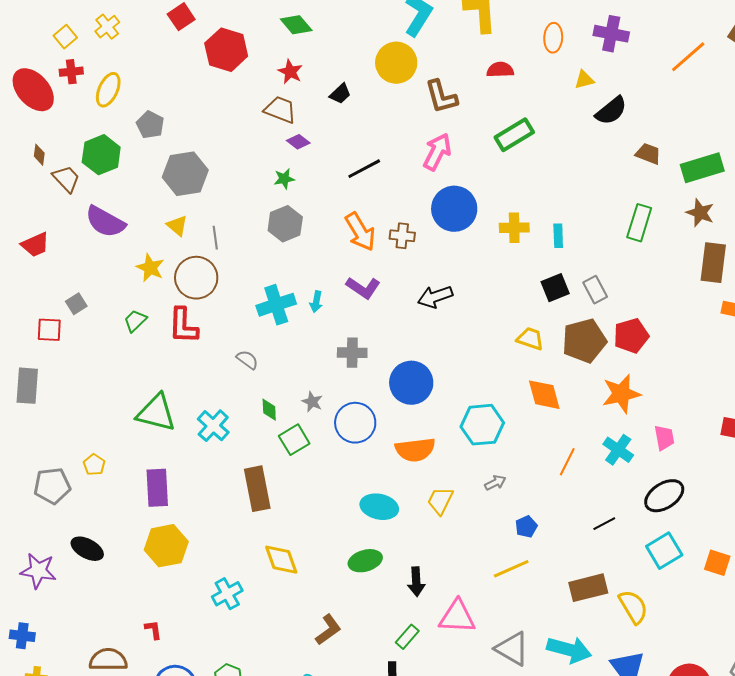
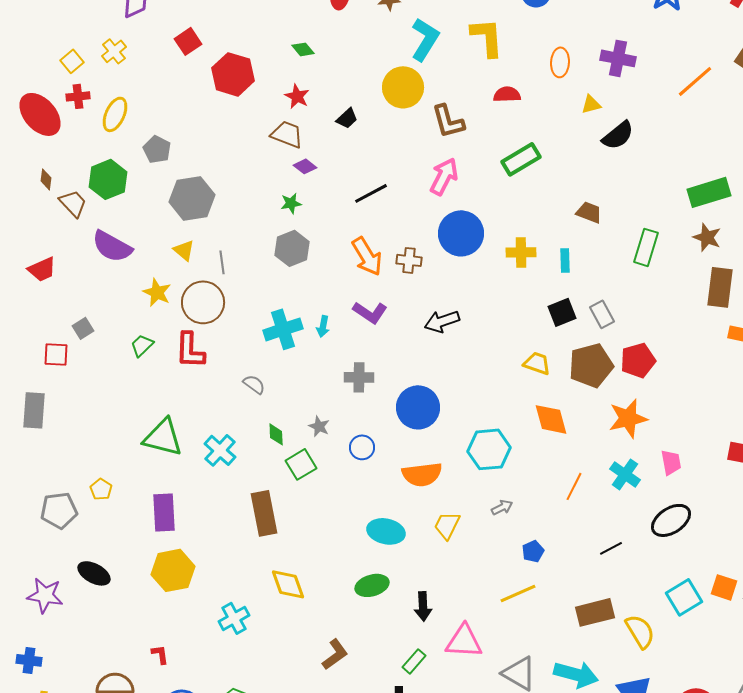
green diamond: (296, 25) -> (303, 49), size x0.7
brown trapezoid: (648, 154) -> (589, 212), moved
blue circle: (355, 423) -> (362, 447), size x0.6
cyan square: (664, 551) -> (684, 597), moved

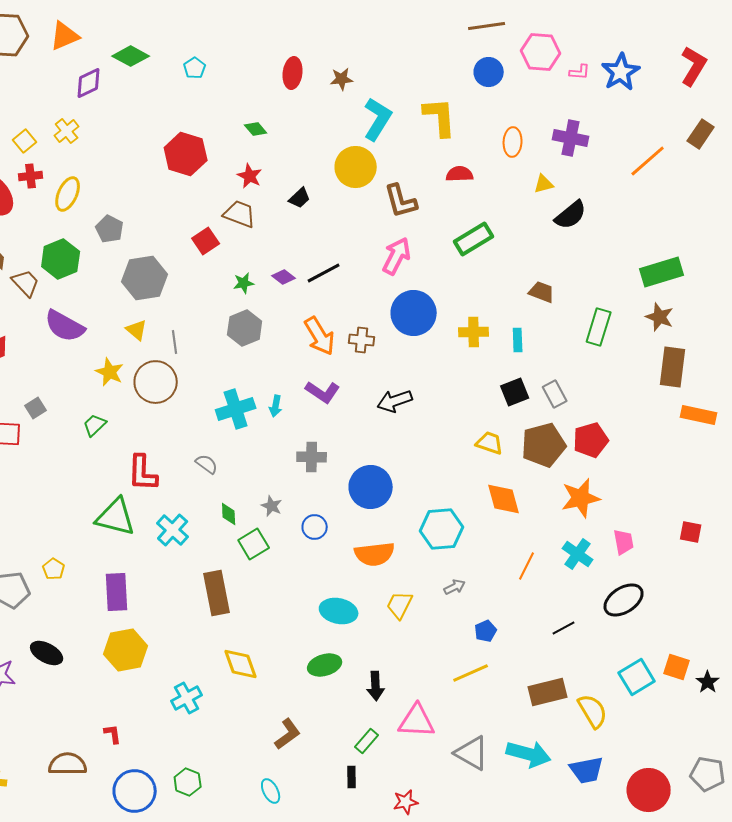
red square: (188, 41) -> (206, 241), moved
purple diamond: (305, 166) -> (284, 277), moved
red L-shape: (190, 350) -> (143, 473), moved

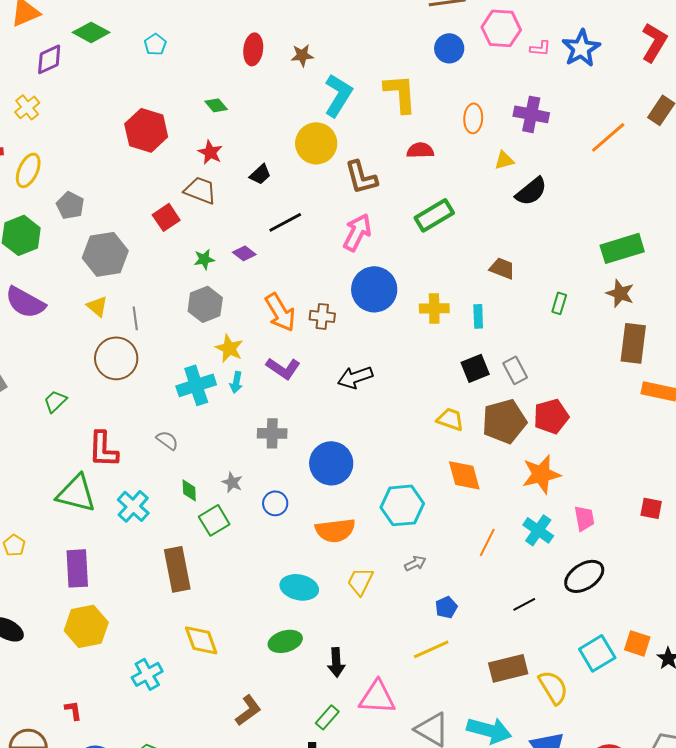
black line: (324, 273) -> (285, 222), moved
green rectangle: (599, 327) -> (559, 303), size x0.6
yellow star: (110, 372) -> (229, 348), moved

